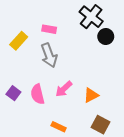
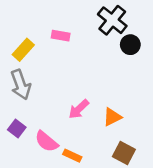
gray arrow: (49, 55) -> (21, 85), moved
purple square: (13, 93) -> (17, 129), moved
pink semicircle: (38, 94) -> (46, 141), moved, turned -36

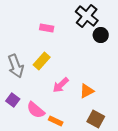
yellow rectangle: (23, 50) -> (42, 61), moved

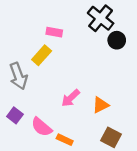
yellow rectangle: (42, 61) -> (42, 55), moved

